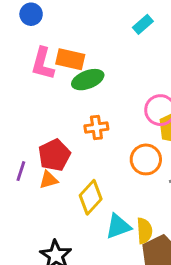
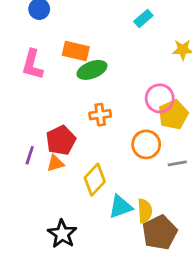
pink L-shape: (43, 64) -> (32, 65), moved

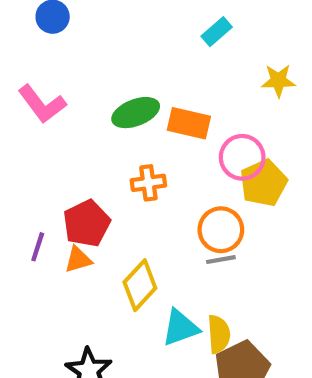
orange rectangle: (76, 51) -> (189, 123), moved
pink L-shape: (32, 65) -> (42, 104), turned -52
gray line: (177, 163) -> (221, 260), moved

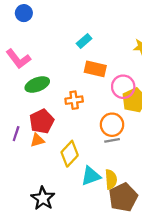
cyan rectangle: (217, 32) -> (84, 41), moved
green ellipse: (136, 113) -> (37, 85), moved

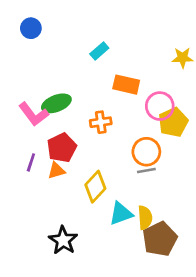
blue circle: (24, 13) -> (31, 28), moved
cyan rectangle: (84, 41) -> (99, 51), moved
pink L-shape: (18, 59) -> (34, 114), moved

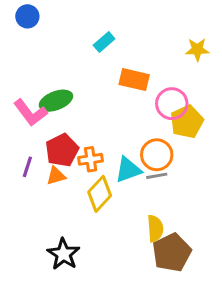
orange cross: (101, 122) -> (91, 159), moved
cyan triangle: (121, 213) -> (128, 170), moved

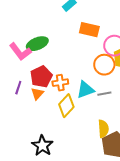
orange circle: (157, 155) -> (104, 65), moved
orange triangle: (56, 176) -> (37, 94), turned -32

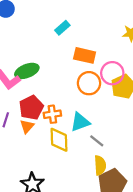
orange circle: (104, 65) -> (89, 83), moved
gray line: (104, 94) -> (97, 141), moved, turned 48
yellow diamond: (66, 106) -> (59, 140), turned -45

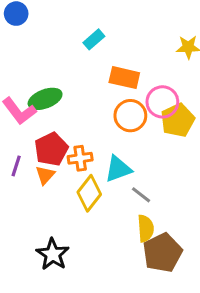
yellow diamond: (59, 140) -> (89, 193), turned 40

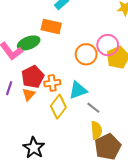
orange rectangle: (124, 78) -> (51, 27), moved

